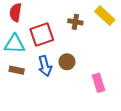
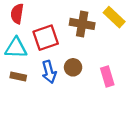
brown cross: (75, 22) -> (82, 24), size x1.5
pink rectangle: (98, 83) -> (107, 76), moved

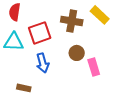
brown circle: (73, 67) -> (77, 53), moved
brown rectangle: (18, 76) -> (24, 88), moved

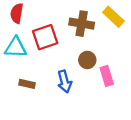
blue arrow: (43, 63) -> (65, 82), moved
brown rectangle: (24, 88) -> (27, 84), moved

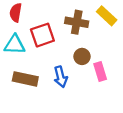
brown rectangle: (27, 84) -> (25, 79), size x1.6

